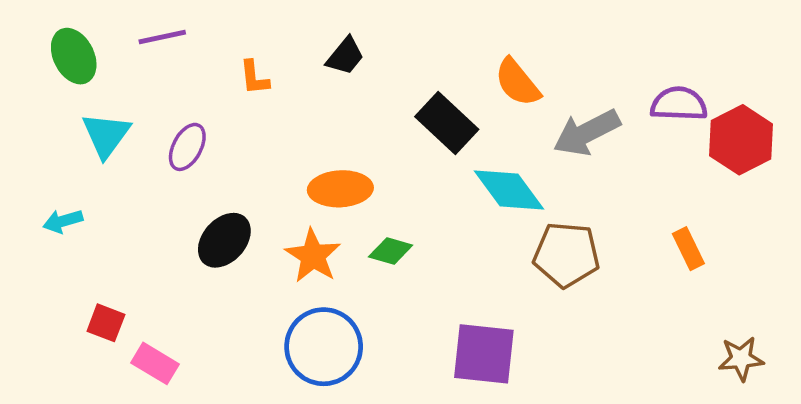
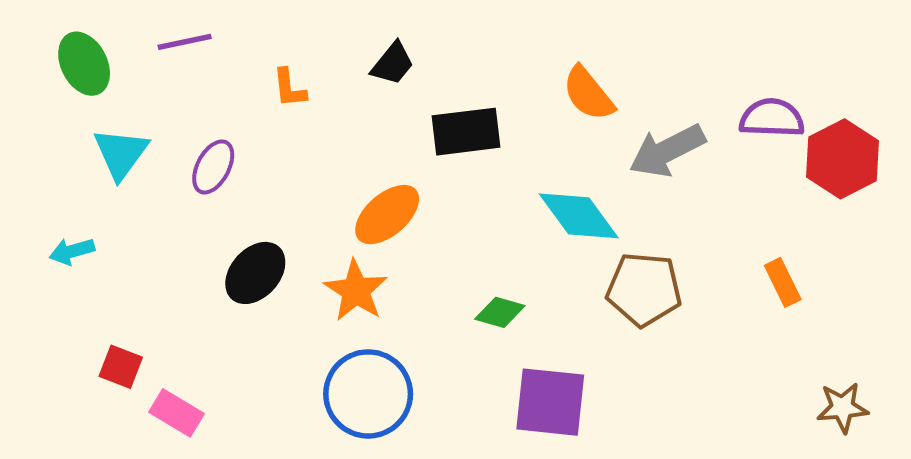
black rectangle: (447, 123) -> (466, 132), moved, turned -50
orange ellipse: (340, 189) -> (387, 215), turned -38
green diamond: (391, 251) -> (500, 312), moved

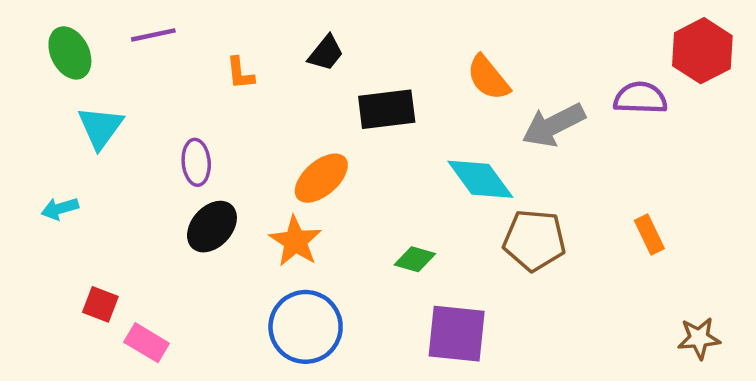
red hexagon: (842, 159) -> (702, 51), moved
purple ellipse: (213, 167) -> (196, 162), moved, turned -33

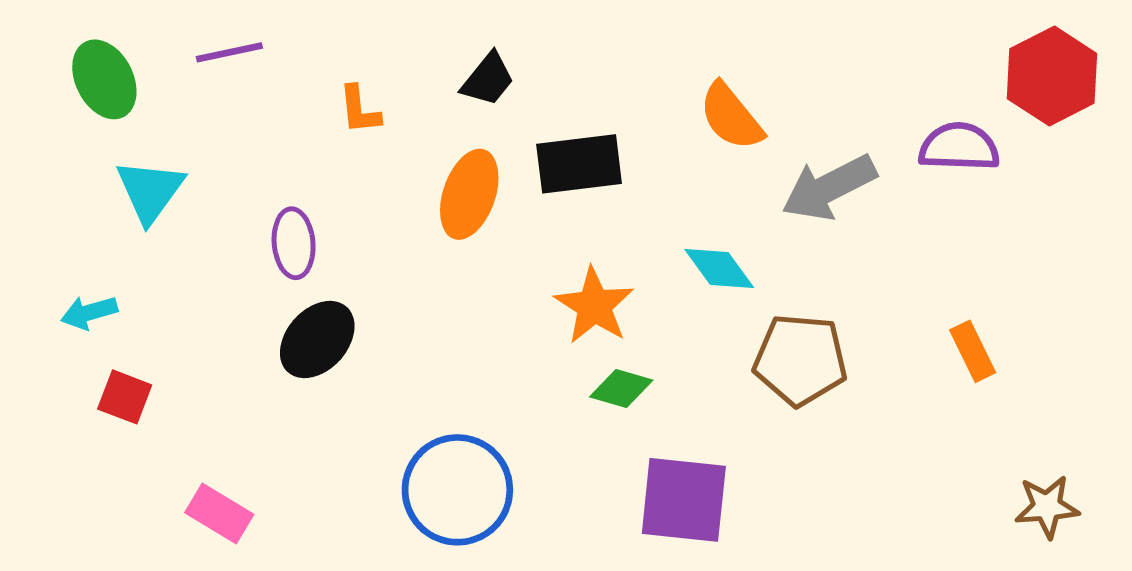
orange ellipse: (321, 178) -> (469, 194), moved, turned -30
cyan diamond: (480, 179) -> (719, 269), size x0.7
orange star: (295, 241) -> (594, 306), moved
red square: (100, 304) -> (125, 397), moved

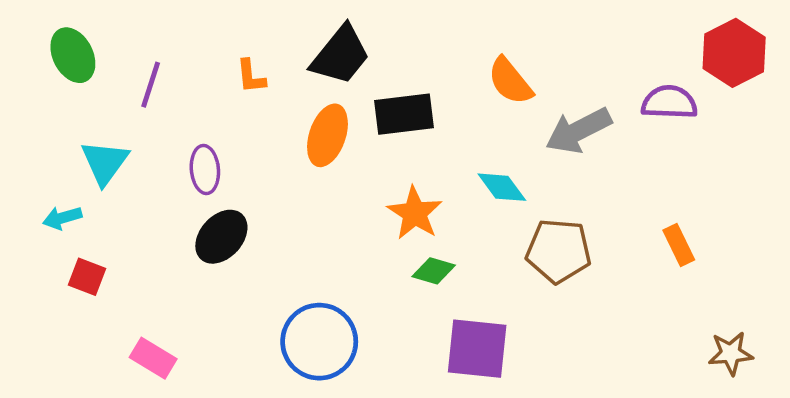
purple line: (229, 52) -> (151, 85), moved, turned -60
black trapezoid: (488, 79) -> (340, 55), size x1.6
cyan triangle: (150, 191) -> (105, 162), moved

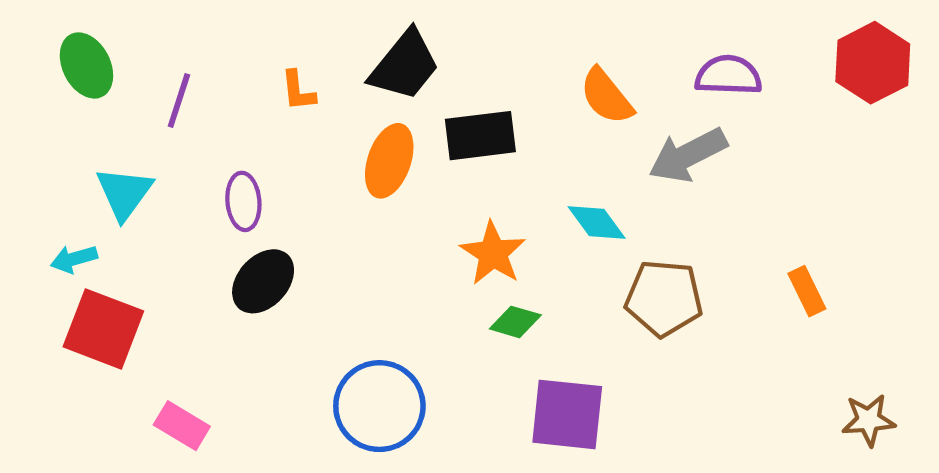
purple semicircle: (669, 102) -> (728, 75), moved
red square: (87, 277) -> (103, 329), size x1.8

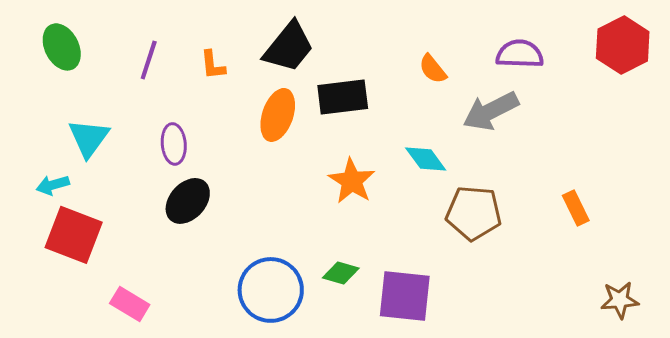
orange semicircle: (606, 96) -> (433, 69), size x0.7
purple line: (179, 101) -> (149, 60), moved
green diamond: (515, 322) -> (341, 273), moved

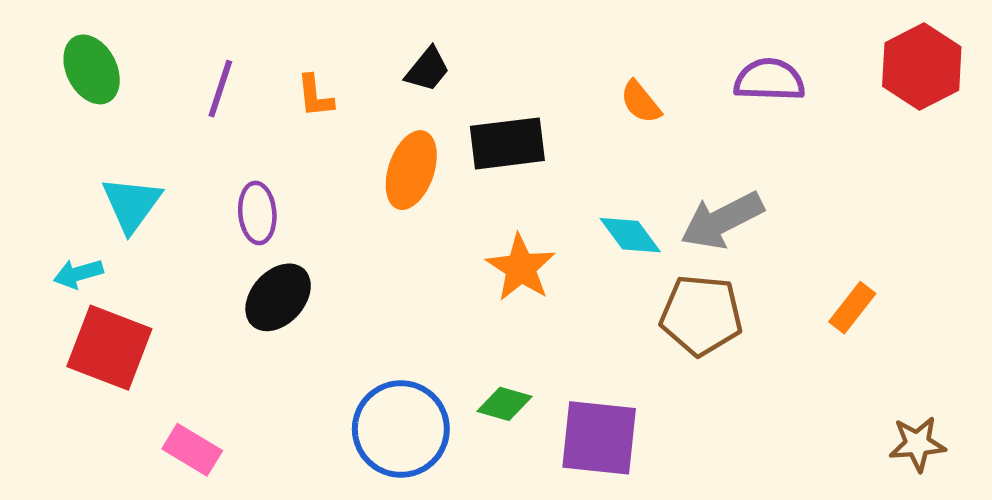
black trapezoid: (289, 47) -> (428, 69), size x0.6
gray arrow: (491, 111) -> (722, 220), moved
orange rectangle: (576, 208) -> (852, 308), turned 64

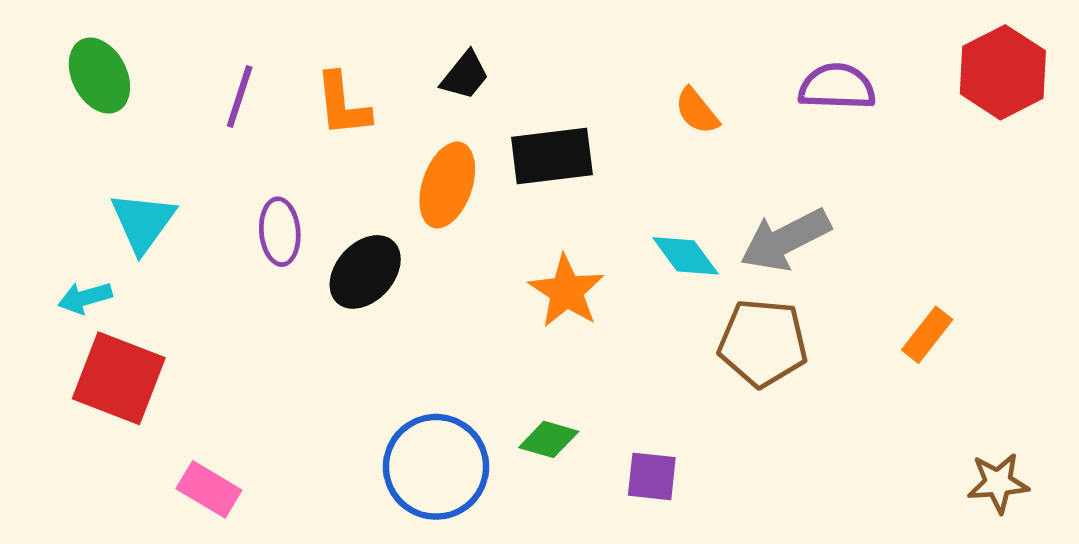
orange L-shape: (315, 96) -> (343, 104), size x1.4
black ellipse: (278, 297) -> (365, 272), moved
purple square: (599, 438) -> (652, 476), size x0.6

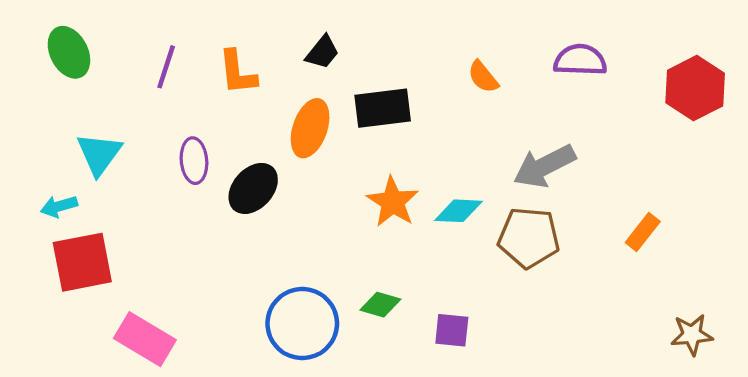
red hexagon: (1003, 72) -> (695, 88), moved
cyan diamond: (686, 256) -> (459, 211), moved, turned -51
red square: (119, 378) -> (82, 262), turned -32
pink rectangle: (209, 489) -> (145, 339), size x1.4

